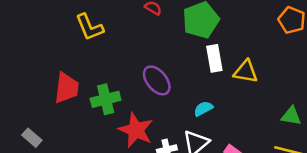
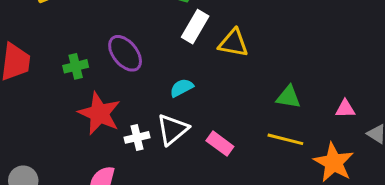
white rectangle: (214, 58) -> (195, 27), turned 40
green cross: (106, 99) -> (76, 66), moved, size x0.7

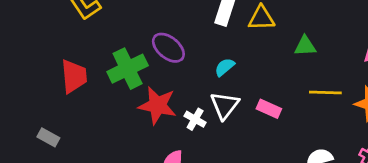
green cross: (76, 66) -> (128, 69), size x1.8
green triangle: (288, 97) -> (305, 46), moved
white cross: (137, 137) -> (195, 119), turned -35

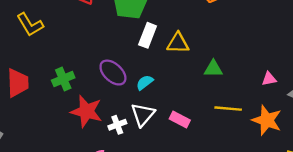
purple ellipse: (168, 48) -> (113, 73), moved
green cross: (128, 69) -> (63, 79), size x0.7
white cross: (195, 119) -> (117, 125), turned 36

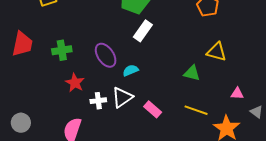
yellow triangle: (178, 43) -> (217, 52), moved
red star: (86, 111) -> (75, 83), size x0.7

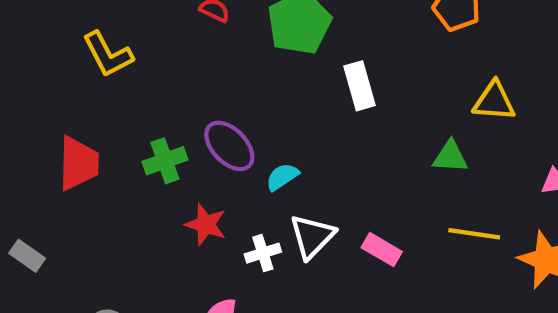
white rectangle: (143, 31) -> (360, 86), moved, turned -40
purple ellipse: (106, 55) -> (229, 146), moved
cyan semicircle: (131, 70) -> (282, 177), moved

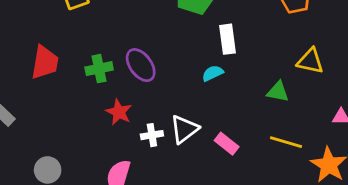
cyan semicircle: (282, 177) -> (213, 73), moved

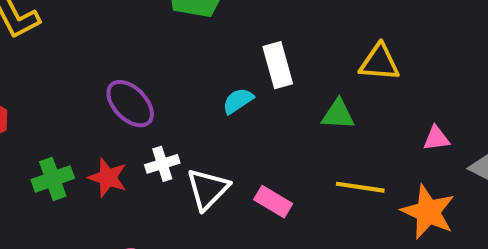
white rectangle: (228, 39) -> (278, 65), moved
green cross: (99, 69) -> (53, 179), moved
white cross: (152, 135) -> (162, 164), moved

